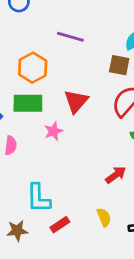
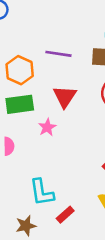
purple line: (70, 37) -> (58, 54), moved

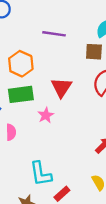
purple line: (58, 54) -> (54, 34), moved

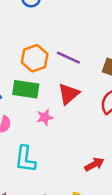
purple line: (54, 34) -> (68, 58), moved
cyan L-shape: (41, 174) -> (25, 159), moved

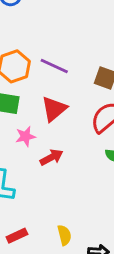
red arrow: (94, 164) -> (51, 157), moved

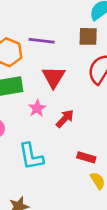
red rectangle: (17, 236) -> (86, 157), moved, turned 60

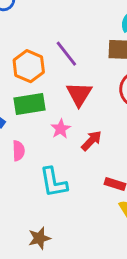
purple line: (42, 41) -> (66, 54), turned 45

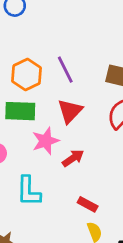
pink star: (61, 129) -> (46, 141), size x1.4

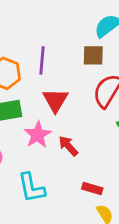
purple line: (65, 70) -> (42, 60), turned 44
red arrow: (73, 158) -> (68, 146), turned -85

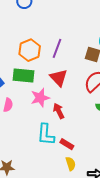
red triangle: (55, 100) -> (59, 78), turned -30
cyan L-shape: (31, 188) -> (46, 135), moved

